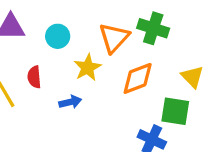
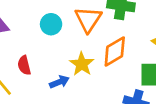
cyan circle: (58, 36) -> (51, 24), moved
yellow star: (87, 68) -> (82, 64), moved

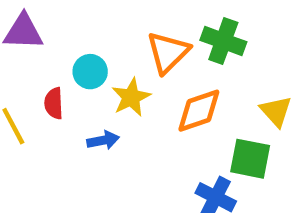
cyan circle: (51, 24) -> (90, 72), moved
yellow star: (82, 64) -> (131, 97), moved

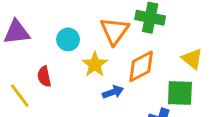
cyan circle: (90, 72) -> (68, 39), moved
blue arrow: (103, 140) -> (113, 92), moved

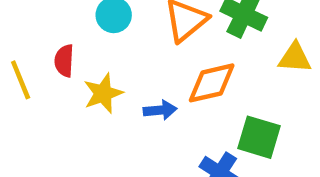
yellow triangle: (192, 59) -> (295, 58), moved, turned -50
yellow star: (95, 64) -> (103, 93), moved

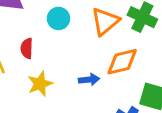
yellow star: (103, 93) -> (40, 84), moved

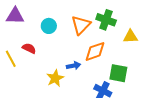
red semicircle: (27, 48) -> (29, 48), turned 120
yellow star: (40, 84) -> (55, 78), moved

